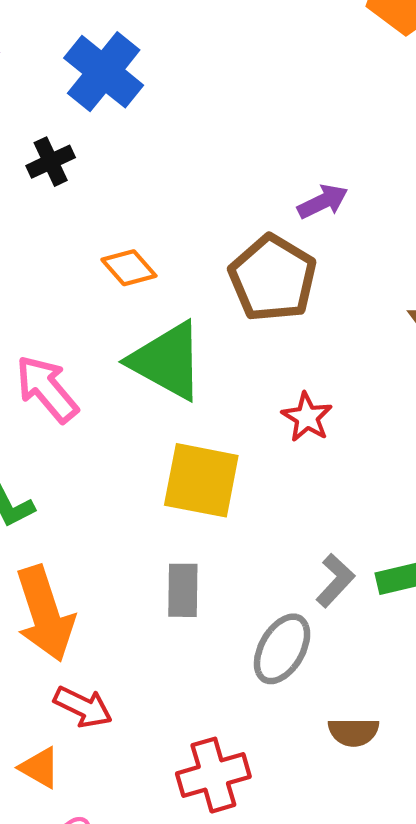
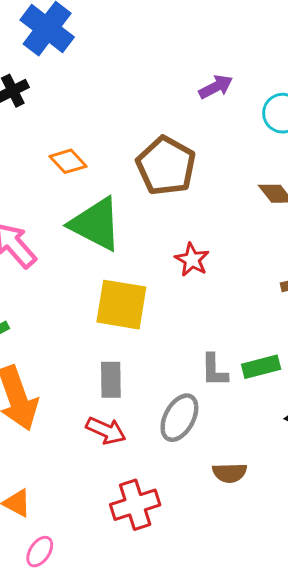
purple arrow: (323, 202) -> (216, 87), moved
gray L-shape: (335, 581) -> (214, 370), turned 138
red arrow: (83, 707) -> (106, 431), moved

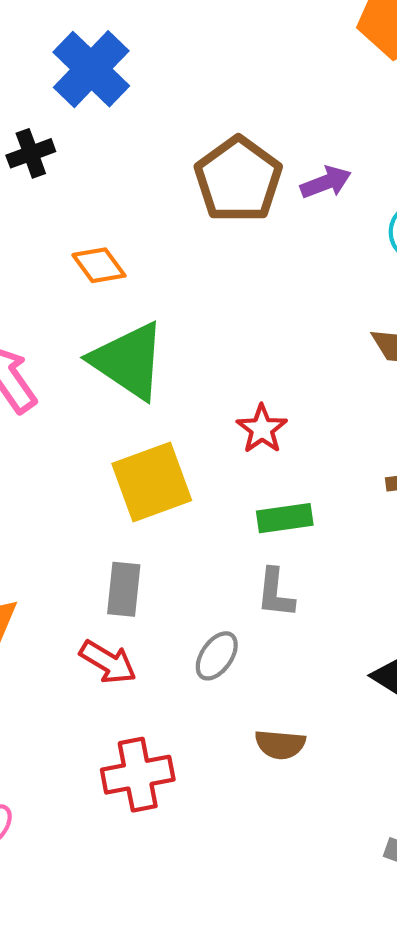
brown pentagon: (166, 166) -> (238, 180), moved
yellow square: (121, 305) -> (152, 482), turned -36
green rectangle: (261, 367) -> (285, 518), moved
gray ellipse: (179, 418) -> (217, 656), size x0.7

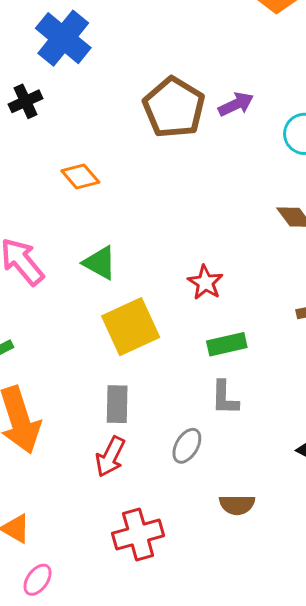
green triangle: (128, 361) -> (100, 263), moved, size x0.6
red arrow: (108, 662) -> (110, 457), turned 90

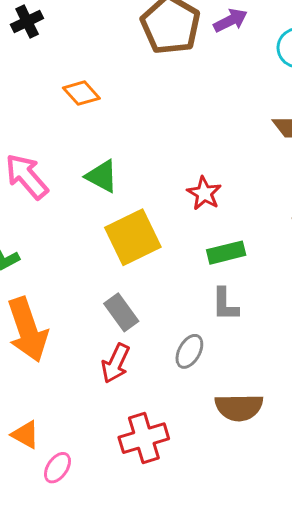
gray rectangle: (117, 404) -> (121, 312), turned -36
brown semicircle: (237, 505) -> (239, 407), size x1.4
pink ellipse: (38, 580) -> (57, 468), moved

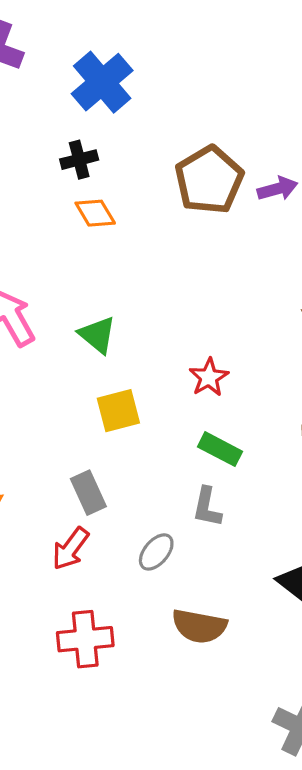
black cross: (27, 21) -> (79, 160), moved
orange diamond: (81, 93) -> (95, 213), moved
yellow square: (133, 237) -> (118, 411), size x0.7
green rectangle: (226, 253) -> (220, 449), turned 30

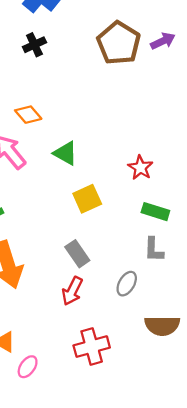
orange diamond: (95, 213) -> (28, 115), moved

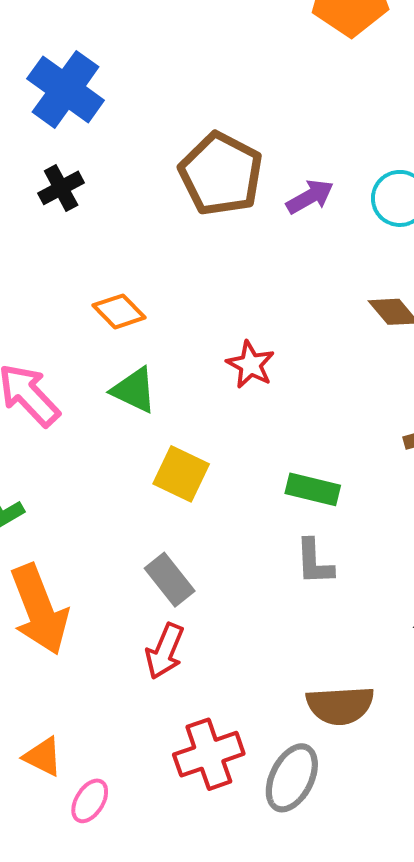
purple arrow: (163, 41) -> (310, 197), moved
orange diamond: (28, 115) -> (119, 311), moved
red star: (140, 168) -> (250, 365), moved
yellow square: (87, 199) -> (181, 474), turned -36
gray ellipse: (127, 284) -> (292, 778), moved, size x1.4

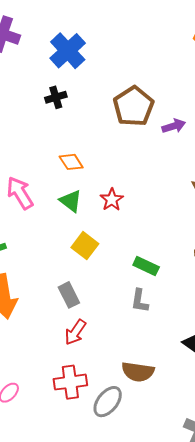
red star: (250, 365) -> (112, 200), moved
red arrow: (165, 651) -> (75, 332), moved

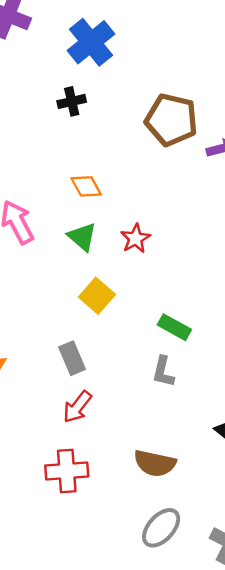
brown pentagon: (133, 106) -> (171, 120), turned -30
gray ellipse: (108, 402) -> (161, 528), moved

